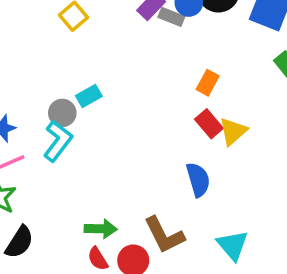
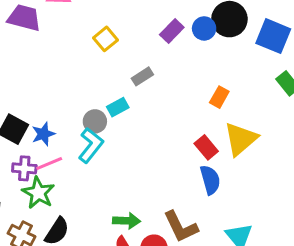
gray rectangle: (171, 17) -> (142, 76), moved, turned -55
red rectangle: (209, 124) -> (206, 147), moved
yellow triangle: (233, 131) -> (241, 139), size x1.4

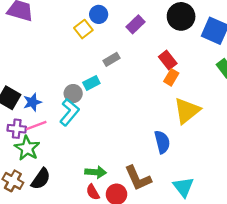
blue circle: (204, 28) -> (99, 14), moved
red rectangle: (206, 147) -> (168, 60), moved

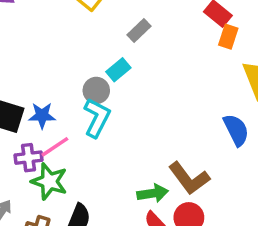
blue star: (32, 102) -> (42, 115), turned 30
brown L-shape: (138, 178) -> (189, 178), moved

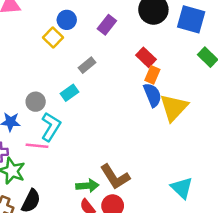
gray circle: (96, 90) -> (36, 102), moved
blue semicircle: (236, 130) -> (152, 95), moved
pink line: (55, 147) -> (37, 146), moved, turned 35

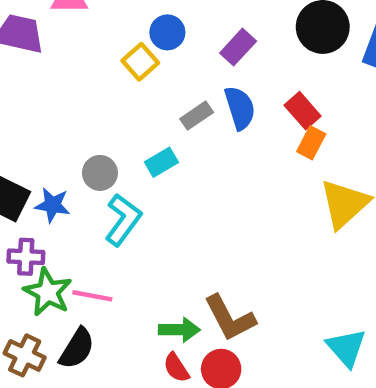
blue semicircle: (152, 95) -> (240, 108), moved
pink line: (37, 146) -> (92, 296), moved

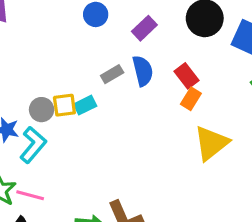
yellow square: (140, 62) -> (64, 105), moved, turned 30
cyan L-shape: (123, 220) -> (33, 145), moved

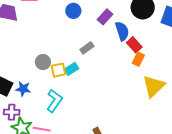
blue semicircle: (143, 71) -> (122, 31), moved
gray circle: (42, 110) -> (43, 62), moved
cyan L-shape: (33, 145) -> (54, 101), moved

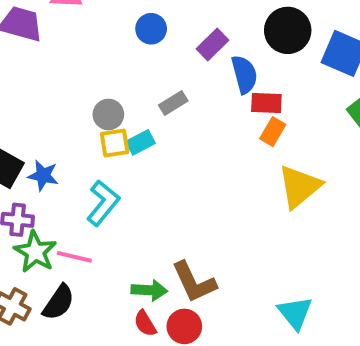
red rectangle: (134, 45) -> (266, 103), turned -49
gray circle: (43, 62) -> (108, 114), moved

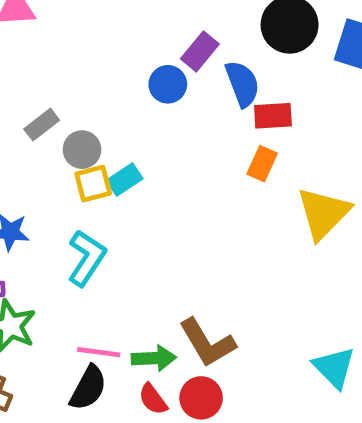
blue circle: (151, 29) -> (168, 84), moved
gray rectangle: (173, 103) -> (42, 125), moved
orange rectangle: (273, 132) -> (262, 164), moved
pink line: (74, 257) -> (99, 352), moved
black semicircle: (59, 302) -> (88, 388), moved

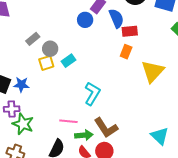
yellow square: (93, 184) -> (46, 63), moved
cyan L-shape: (87, 258) -> (92, 94), moved
pink line: (99, 352) -> (68, 121), moved

